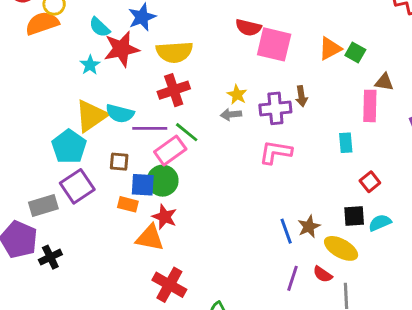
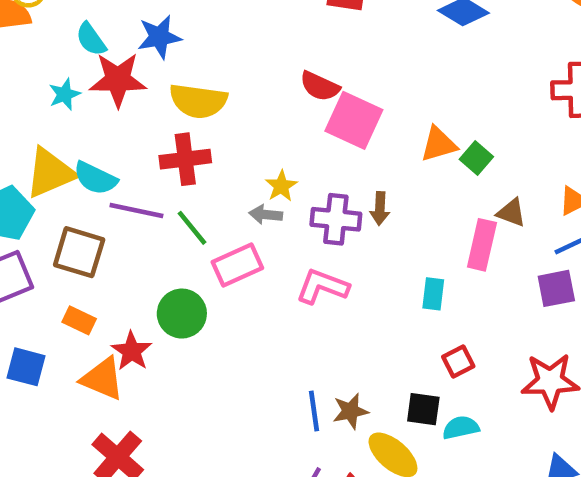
pink rectangle: (170, 150) -> (237, 265), moved
brown square: (119, 162) -> (79, 252), size x1.6
green circle: (163, 181) -> (182, 314), moved
blue square: (143, 185) -> (26, 367), moved

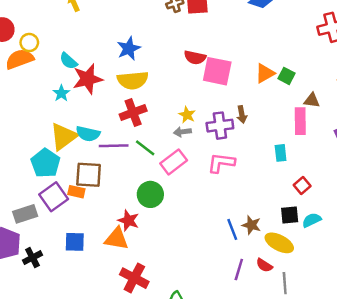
blue star: (159, 37) -> (129, 48), moved
orange rectangle: (79, 320) -> (76, 192), moved
brown star: (350, 411) -> (251, 225), turned -30

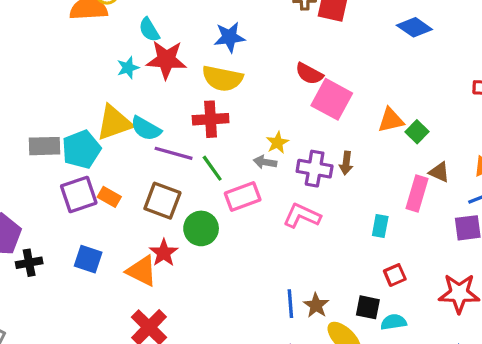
brown square: (89, 175) -> (162, 201), moved
gray rectangle: (25, 214) -> (44, 146), moved

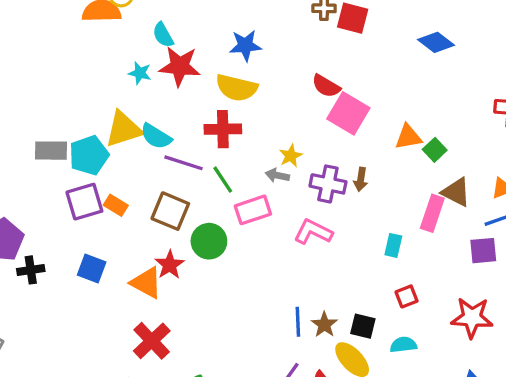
cyan star: (128, 68) -> (140, 73), turned 30
brown triangle: (439, 172) -> (456, 192), size x1.4
black square: (368, 307) -> (363, 326), moved

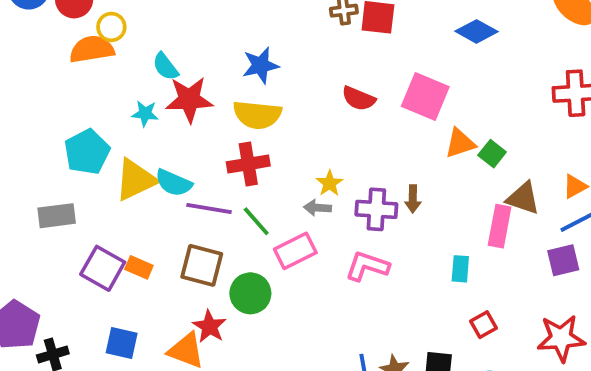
pink square: (348, 113) -> (425, 97), moved
cyan pentagon: (89, 155) -> (87, 152), moved
purple square: (84, 202) -> (103, 268), turned -36

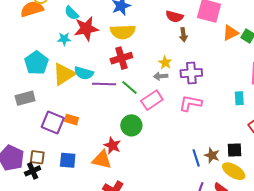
brown arrow: (413, 199) -> (183, 35), moved
brown square: (202, 265) -> (37, 157), moved, size x0.7

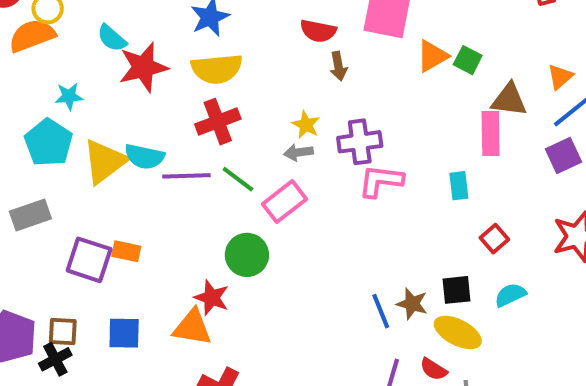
cyan star: (64, 39) -> (69, 96), moved
pink L-shape: (190, 103) -> (381, 181), moved

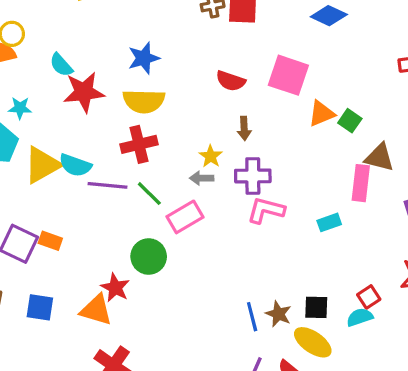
brown arrow: (338, 66) -> (244, 128), moved
cyan rectangle: (459, 186) -> (329, 222), turned 70
red square: (494, 239) -> (369, 297), moved

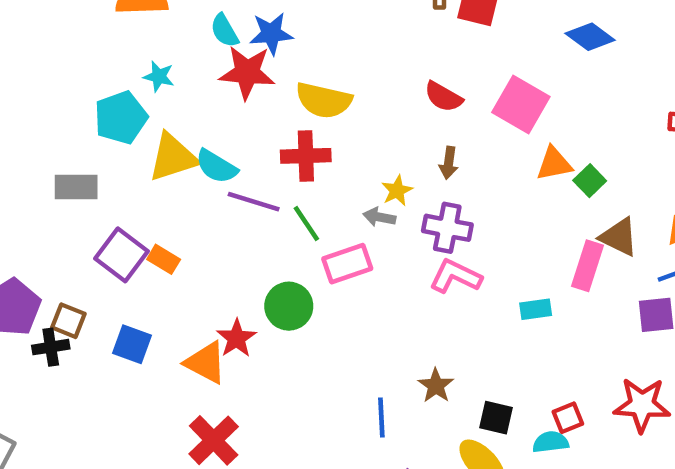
blue star: (144, 58) -> (271, 34), moved
brown star: (278, 314) -> (436, 386), moved
blue line: (252, 317) -> (381, 417), moved

